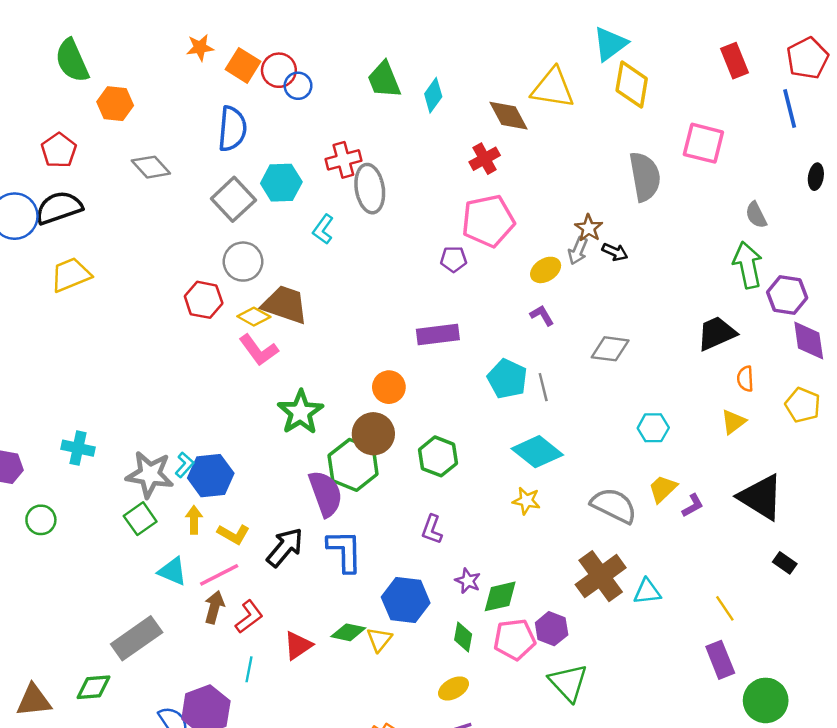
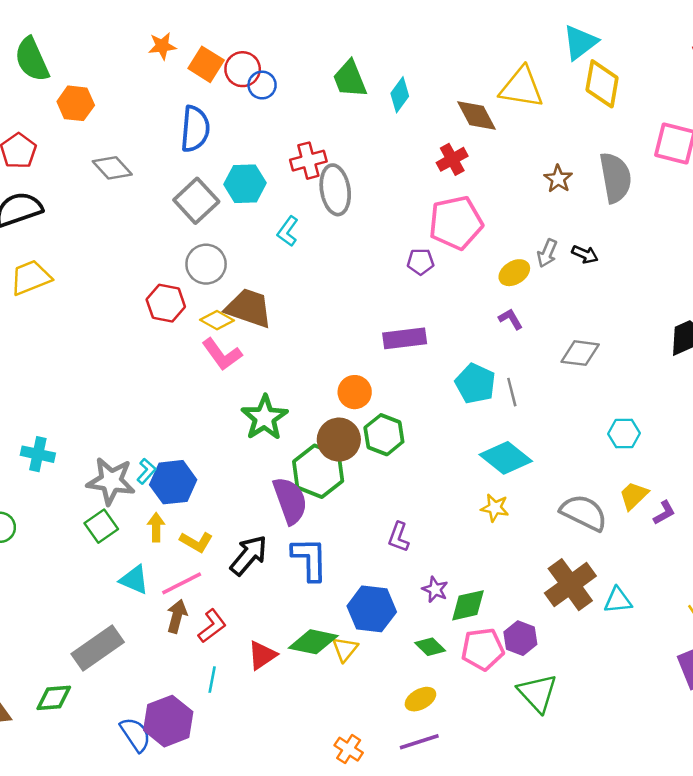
brown star: (589, 228) -> (558, 179), moved
green hexagon: (438, 456) -> (384, 435), moved
green diamond: (348, 632) -> (313, 642), size x1.4
green diamond: (463, 637) -> (430, 647), turned -56

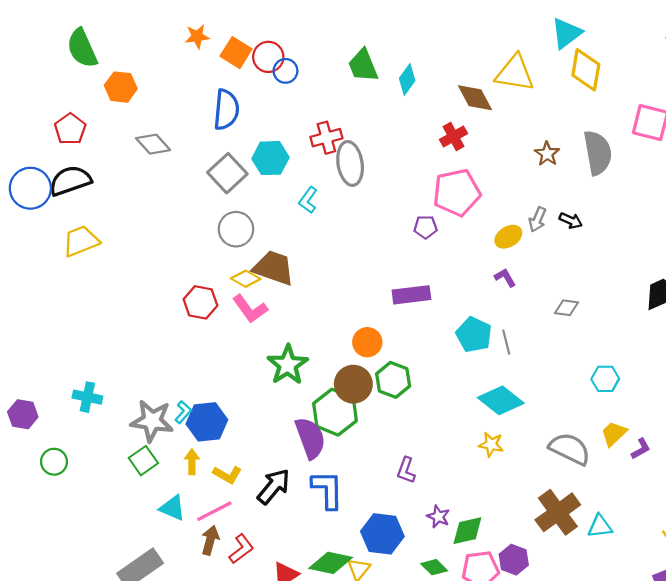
red hexagon: (166, 303) -> (200, 302), moved
gray diamond: (580, 353) -> (566, 308), size x0.7

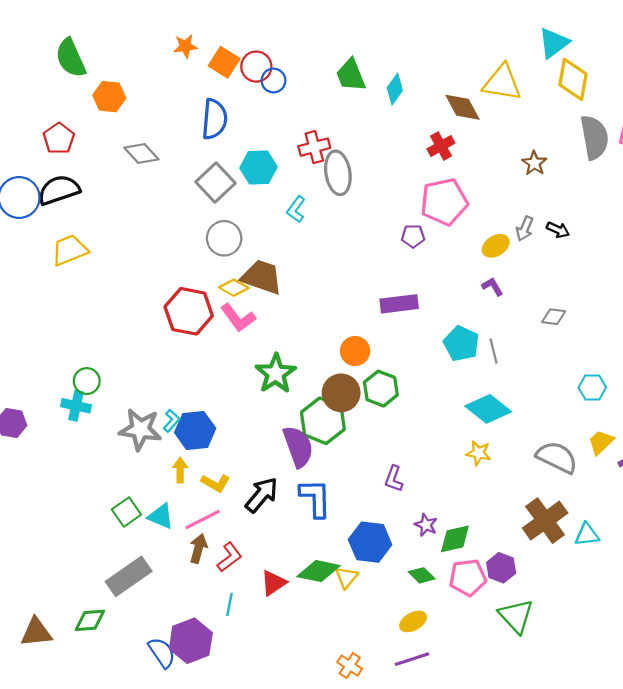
gray semicircle: (598, 153) -> (594, 137), moved
red hexagon: (200, 302) -> (189, 311), size x1.4
green square: (143, 461) -> (126, 512), moved
green circle: (54, 462) -> (87, 381), moved

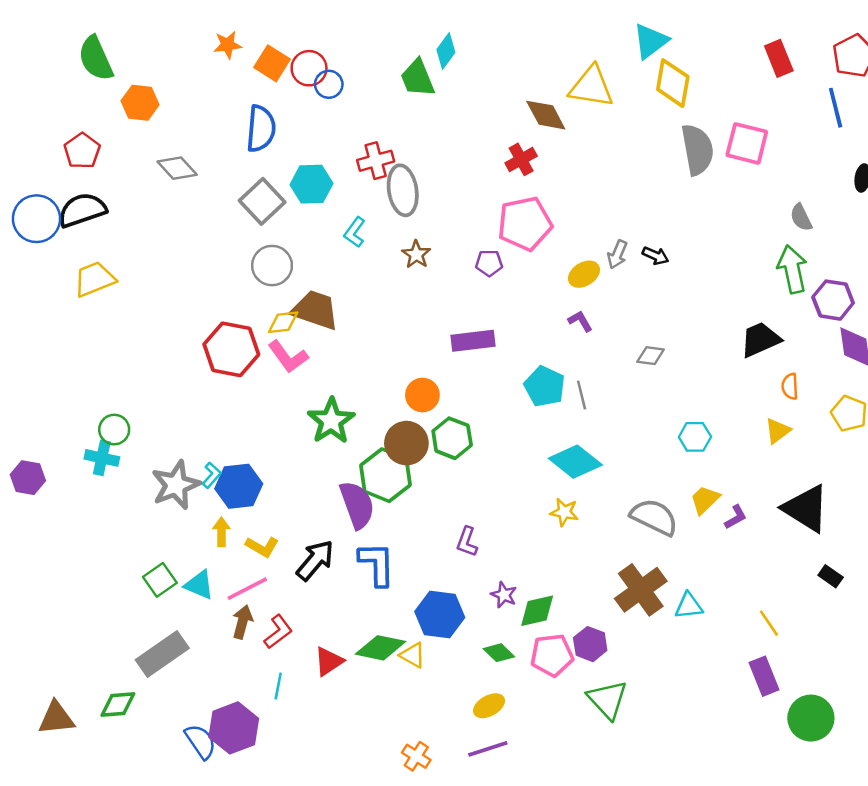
cyan diamond: (395, 89) -> (446, 51), moved
brown star: (534, 163) -> (416, 254), moved
yellow diamond: (234, 288) -> (283, 322), turned -36
gray star: (140, 429) -> (176, 485), turned -30
yellow triangle: (346, 577) -> (413, 655), turned -40

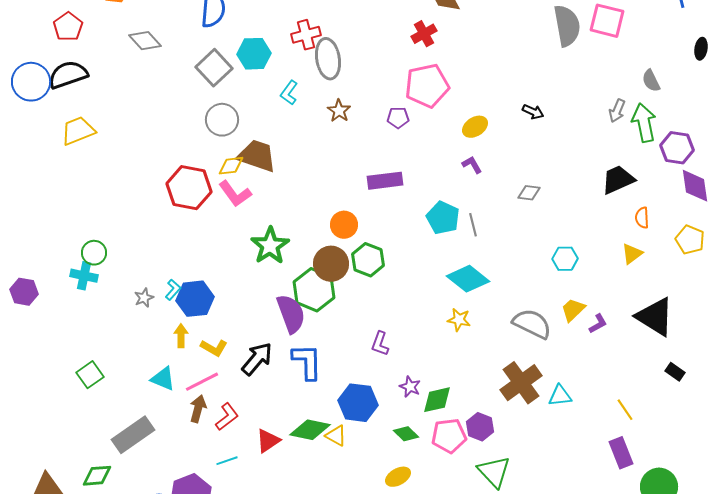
gray arrow: (617, 254) -> (617, 111), moved
gray star: (176, 485) -> (144, 298), size x0.5
green square: (160, 580) -> (90, 375), moved
cyan line: (278, 686) -> (227, 461), turned 60

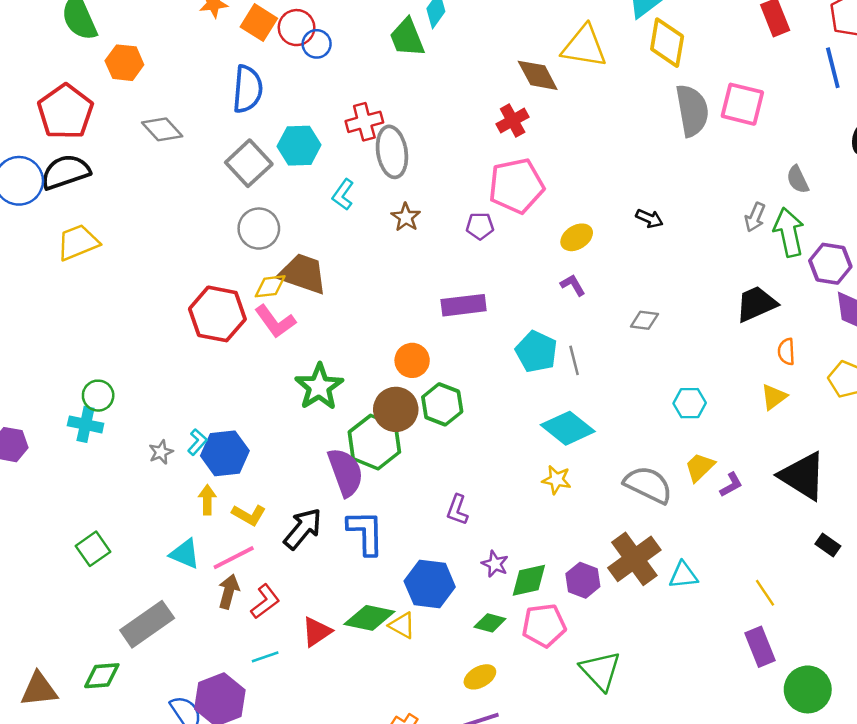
red pentagon: (68, 27) -> (65, 112), size x1.5
purple hexagon: (480, 427) -> (583, 580), moved
green diamond: (406, 434) -> (490, 623), turned -30

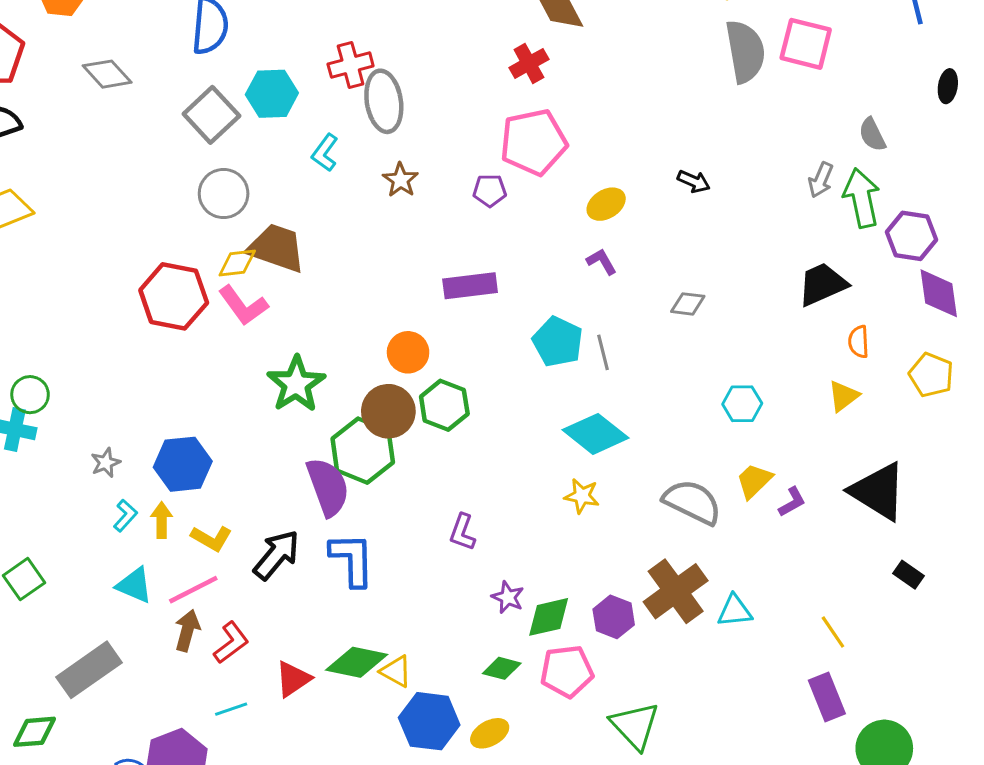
cyan L-shape: (197, 442) -> (125, 516), moved
blue hexagon: (430, 584) -> (429, 721), moved

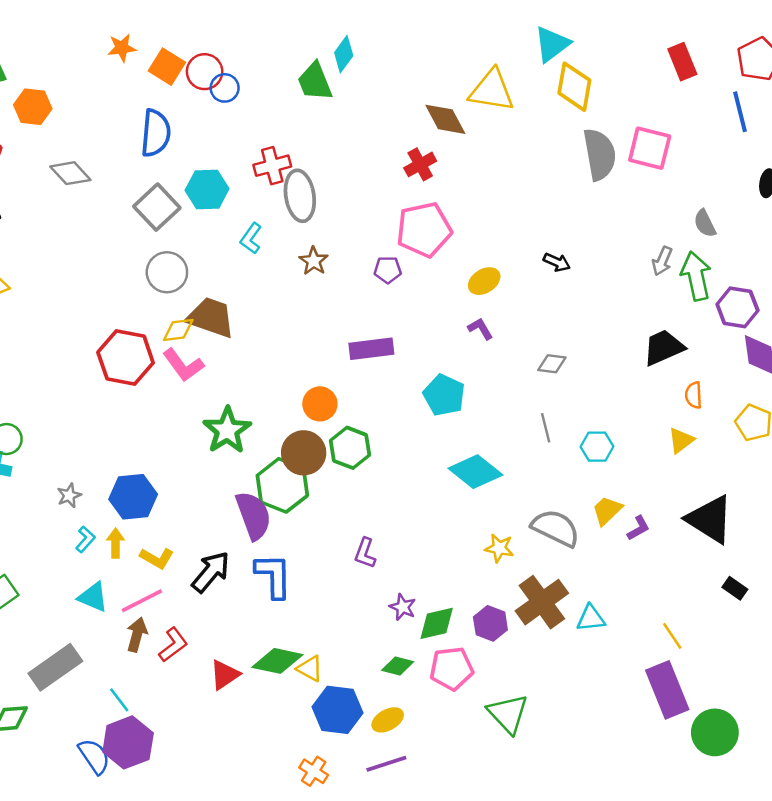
gray line: (603, 352) -> (546, 428), moved
yellow star: (582, 496) -> (499, 548), moved
purple rectangle: (827, 697) -> (667, 690), size x1.4
cyan line: (231, 709) -> (119, 700), moved, turned 72

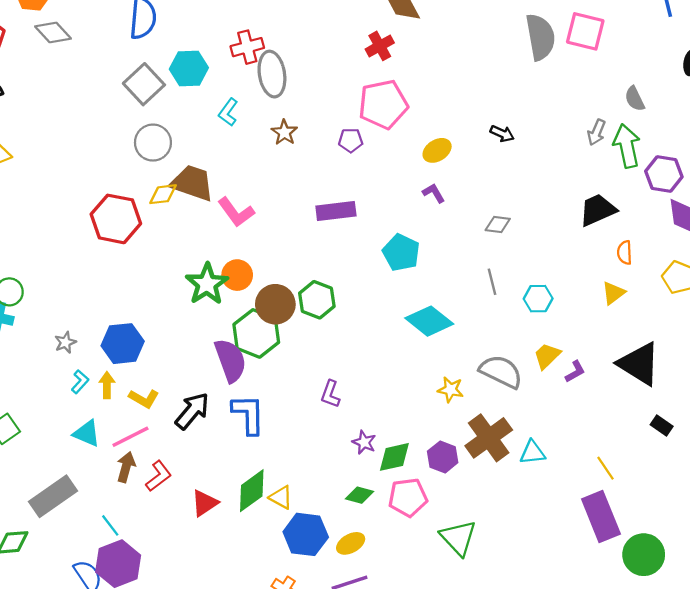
gray diamond: (70, 173) -> (53, 32), moved
pink L-shape: (183, 365) -> (236, 212), moved
orange circle: (320, 404) -> (237, 275), moved
green diamond: (277, 661) -> (252, 491), turned -48

